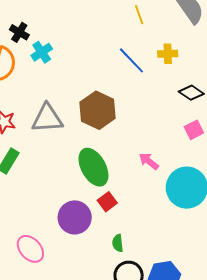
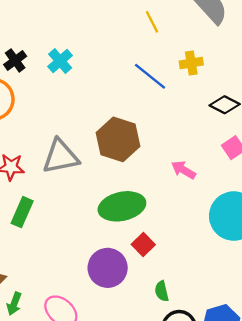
black cross: (19, 32) -> (15, 60), turned 30
cyan cross: (42, 52) -> (60, 61), moved
pink arrow: (149, 161) -> (183, 170), moved
green ellipse: (93, 167) -> (122, 206), turned -66

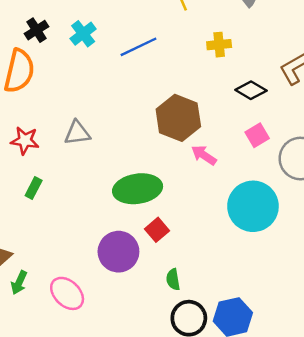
blue line: (150, 76) -> (138, 47), moved, turned -68
brown hexagon: (118, 139) -> (178, 118), moved
gray triangle: (61, 157) -> (77, 133), size x0.7
green rectangle: (22, 212) -> (34, 188), size x0.7

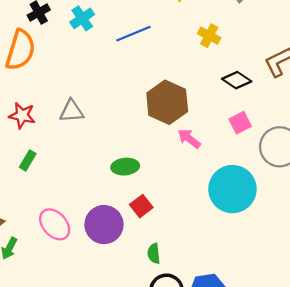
yellow cross: (219, 45) -> (209, 36), turned 30
green ellipse: (138, 189) -> (125, 167), size x0.6
pink ellipse: (67, 293) -> (55, 224), moved

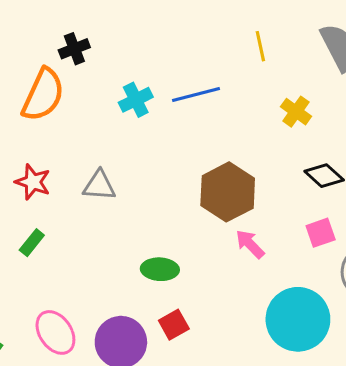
cyan cross: (82, 18) -> (136, 100), moved

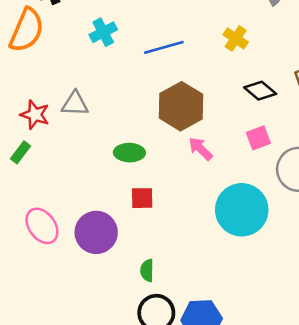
blue line: (196, 94) -> (164, 47), moved
red star: (33, 182) -> (35, 115), moved
green ellipse: (160, 269) -> (129, 153), moved
red square: (174, 325) -> (142, 198), moved, turned 30

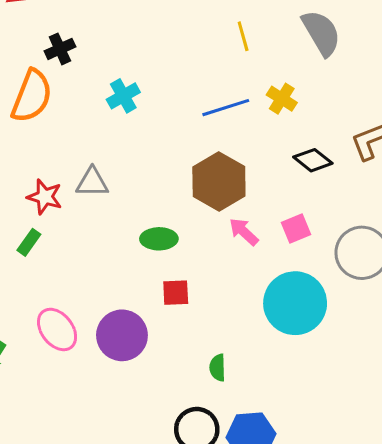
blue line: (164, 47) -> (226, 108), moved
pink square: (258, 138) -> (296, 228), moved
green semicircle: (147, 270) -> (218, 368), moved

